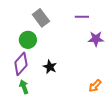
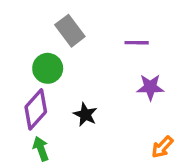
purple line: (82, 17) -> (137, 43), moved
purple star: (96, 39) -> (150, 87), moved

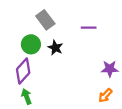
purple star: (150, 87) -> (110, 69), moved
black star: (85, 115) -> (55, 48), moved

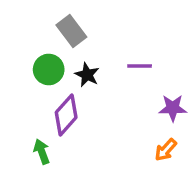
purple line: (89, 28) -> (140, 66), moved
purple diamond: (23, 71) -> (66, 115), moved

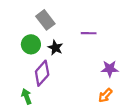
purple line: (140, 66) -> (89, 33), moved

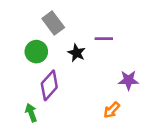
black star: (55, 48) -> (77, 53), moved
orange arrow: (105, 95) -> (112, 110), moved

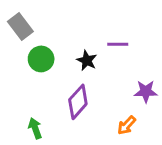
gray rectangle: (53, 23) -> (20, 27), moved
purple diamond: (49, 85) -> (78, 102), moved

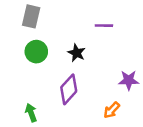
gray rectangle: (20, 27) -> (31, 16), moved, turned 50
purple line: (118, 44) -> (104, 26), moved

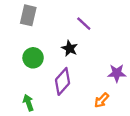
purple line: (104, 26) -> (84, 24), moved, turned 42
green circle: (36, 52) -> (33, 58), moved

